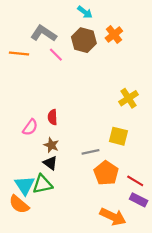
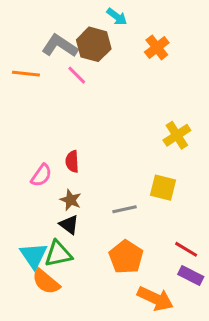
brown hexagon: (84, 40) -> (94, 44), moved
orange pentagon: (106, 173) -> (126, 257), moved
orange semicircle: (19, 204) -> (46, 282), moved

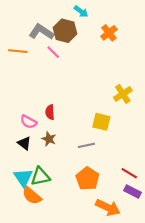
pink semicircle: (41, 175) -> (29, 122), turned 84
yellow square: (163, 188) -> (101, 122), moved
black triangle: (69, 225) -> (24, 143), moved

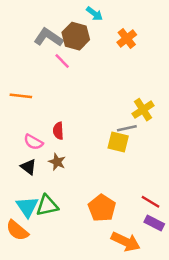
orange line: (18, 51) -> (21, 96), moved
gray line: (86, 145) -> (127, 128), moved
orange semicircle: (32, 196) -> (17, 230), moved

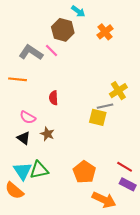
gray L-shape: (48, 37) -> (31, 53), moved
red semicircle: (58, 131) -> (54, 98), moved

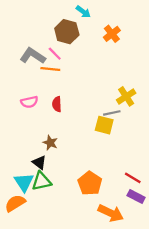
orange line: (17, 79) -> (50, 69), moved
pink semicircle: (28, 117) -> (29, 102), moved, turned -42
black triangle: (24, 138) -> (39, 162), moved
orange semicircle: (14, 191) -> (15, 203), turned 108

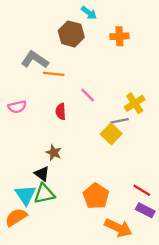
orange cross: (112, 34) -> (119, 36), turned 35
pink line: (55, 54) -> (88, 95), moved
pink semicircle: (29, 102) -> (17, 107), moved
yellow square: (104, 125) -> (111, 134), turned 30

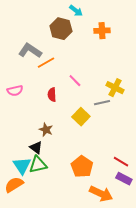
orange line: (54, 74) -> (46, 63), turned -36
yellow cross: (135, 103) -> (115, 88), turned -30
yellow square: (111, 134) -> (81, 117), moved

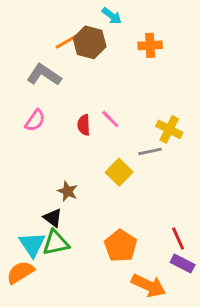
orange line: (46, 63) -> (68, 41), moved
pink semicircle: (15, 91) -> (35, 121), moved, turned -42
red semicircle: (52, 95) -> (84, 125), moved
red line: (121, 162) -> (178, 238), turned 35

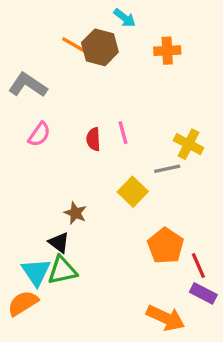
orange line: (68, 41) -> (75, 46), turned 60
gray L-shape: (44, 75) -> (28, 85), moved
pink line: (110, 119) -> (123, 133), turned 30
orange pentagon: (121, 246) -> (166, 246), moved

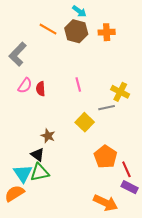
brown hexagon: (100, 47) -> (76, 31), moved
gray L-shape: (28, 85) -> (18, 54), turned -80
red semicircle: (93, 139) -> (41, 89), moved

